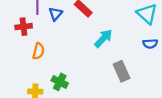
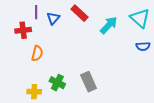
cyan arrow: (103, 38) -> (109, 25), moved
gray rectangle: (121, 71) -> (89, 82), moved

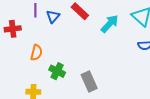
red cross: (23, 30) -> (13, 29), moved
green cross: (57, 83) -> (57, 71), moved

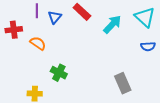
orange semicircle: (36, 53) -> (38, 43), moved, turned -70
gray rectangle: (89, 81) -> (123, 83), moved

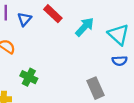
cyan triangle: (145, 17) -> (118, 34), moved
blue semicircle: (148, 46) -> (120, 61), moved

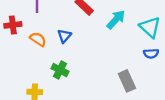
blue triangle: (24, 19) -> (64, 36), moved

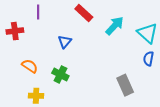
orange semicircle: (38, 39) -> (30, 66), moved
blue semicircle: (151, 54) -> (148, 59), turned 104

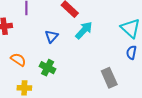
cyan arrow: (115, 26) -> (84, 30), moved

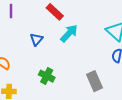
green cross: (48, 68) -> (47, 76), moved

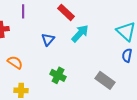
gray rectangle: (95, 81) -> (105, 80), turned -30

